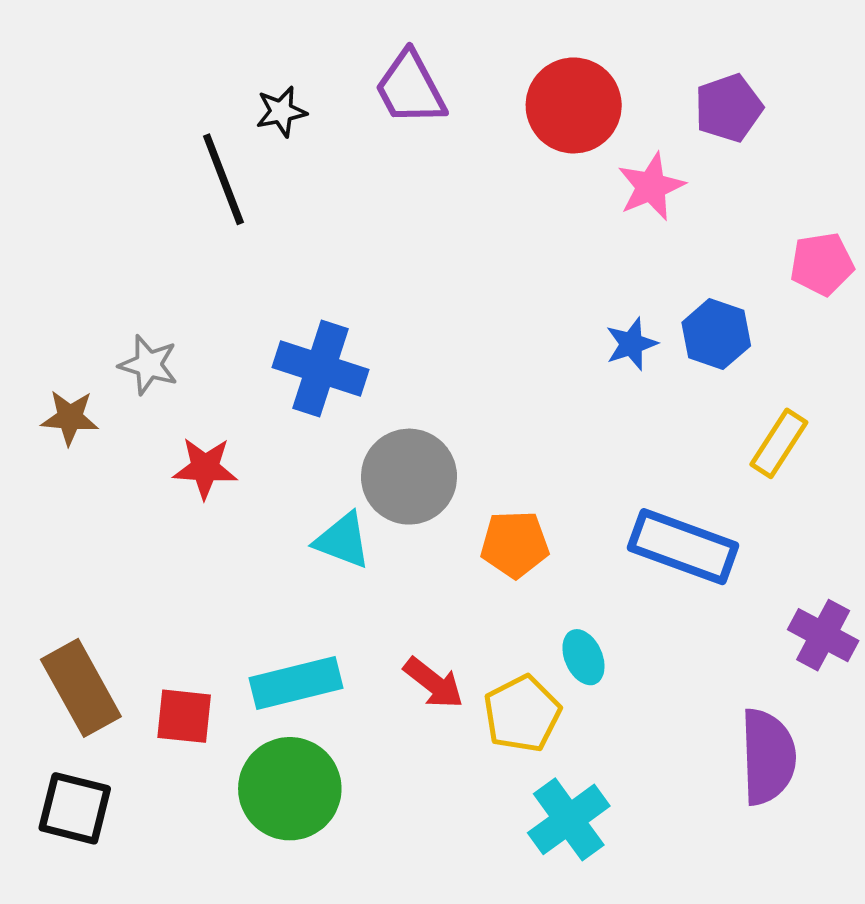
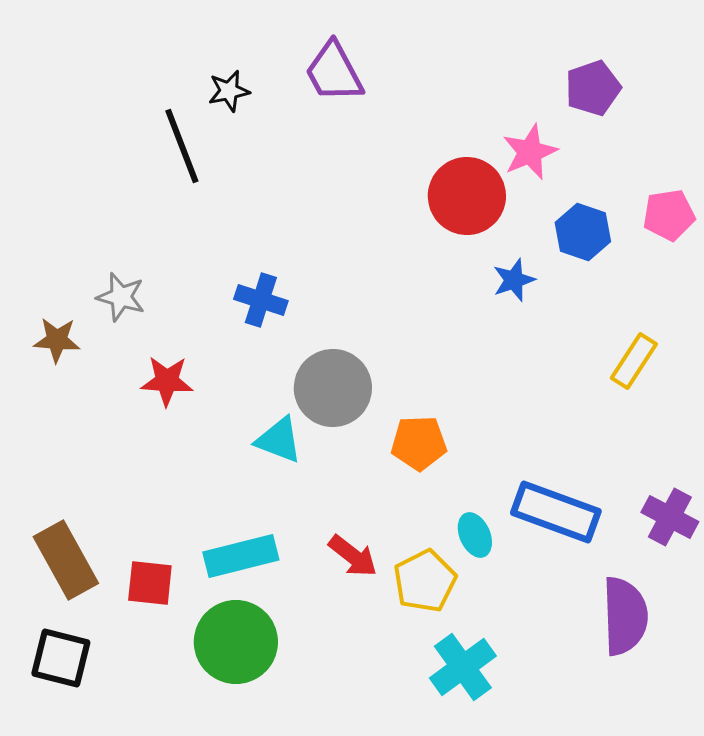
red circle: (574, 105) -> (467, 196), moved
blue hexagon: (716, 334) -> (583, 232), moved
blue cross: (321, 368) -> (261, 300), size x0.7
blue rectangle: (683, 547) -> (556, 512), moved

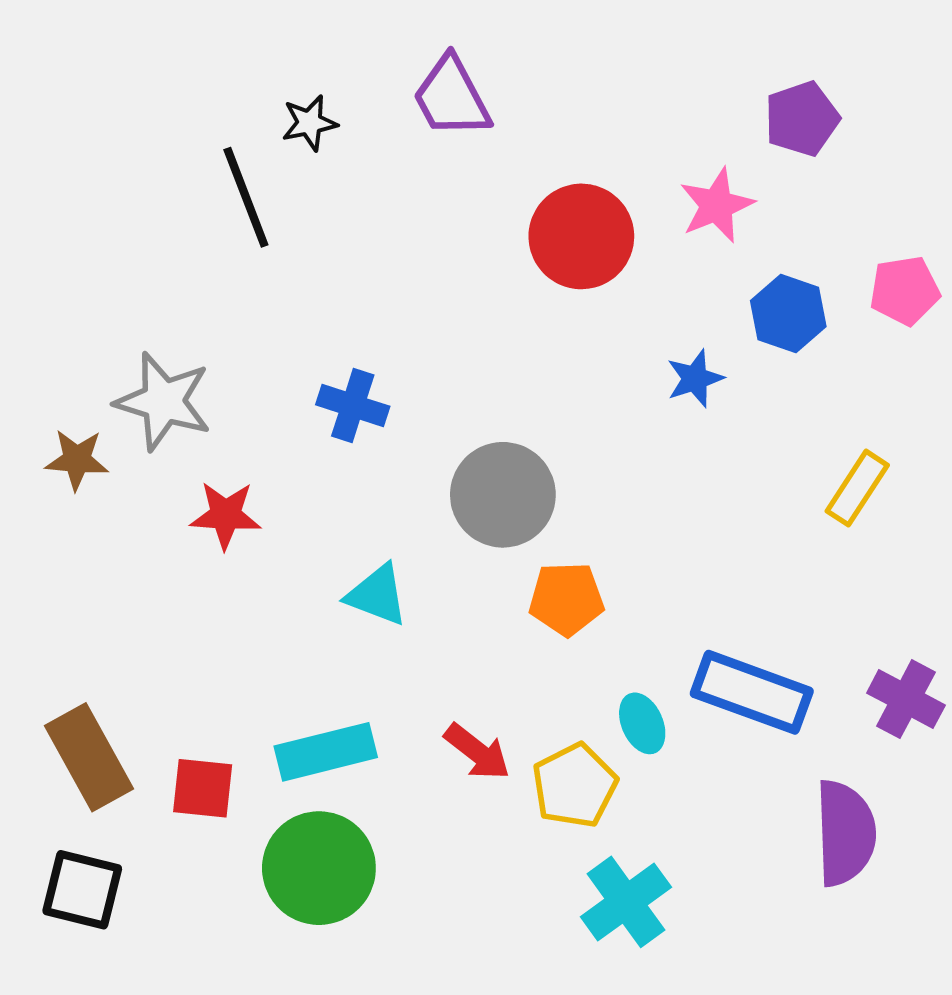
red circle: (467, 196) -> (581, 236), moved
gray star: (121, 297) -> (163, 401), size x1.5
gray circle: (333, 388) -> (503, 495), moved

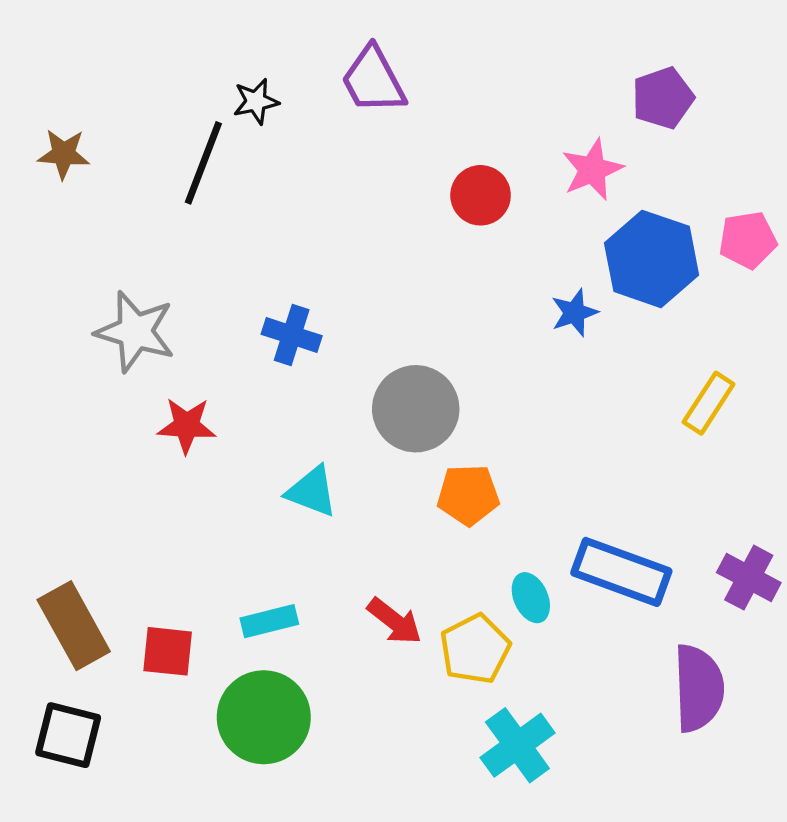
black line: (246, 197) -> (203, 163), turned 42
red circle: (581, 236) -> (481, 195), size x0.7
blue hexagon: (788, 314) -> (652, 259), size x1.5
brown star: (77, 460) -> (64, 154), moved
cyan rectangle: (326, 752) -> (269, 621), size x0.7

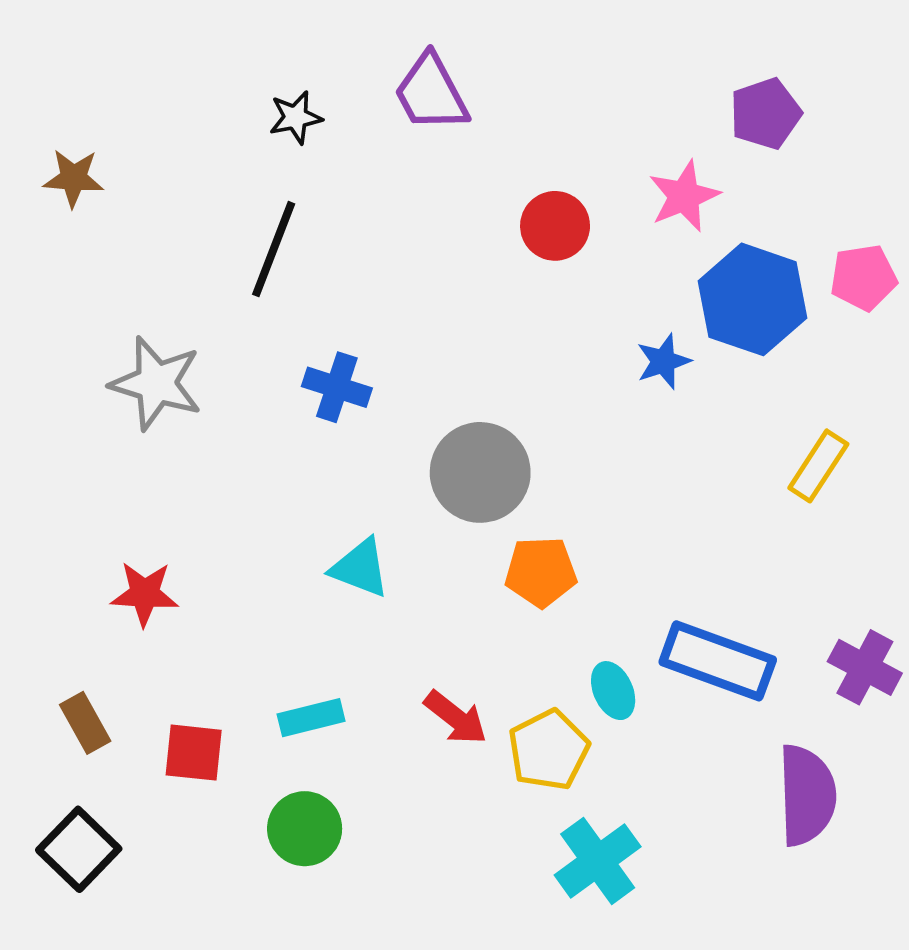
black line: (203, 163) -> (274, 249), moved
red star: (187, 426) -> (145, 594), moved
brown rectangle: (74, 626) -> (85, 723), size x0.6
green circle: (264, 717) -> (305, 829), size x0.7
black square: (68, 735) -> (79, 849), turned 30

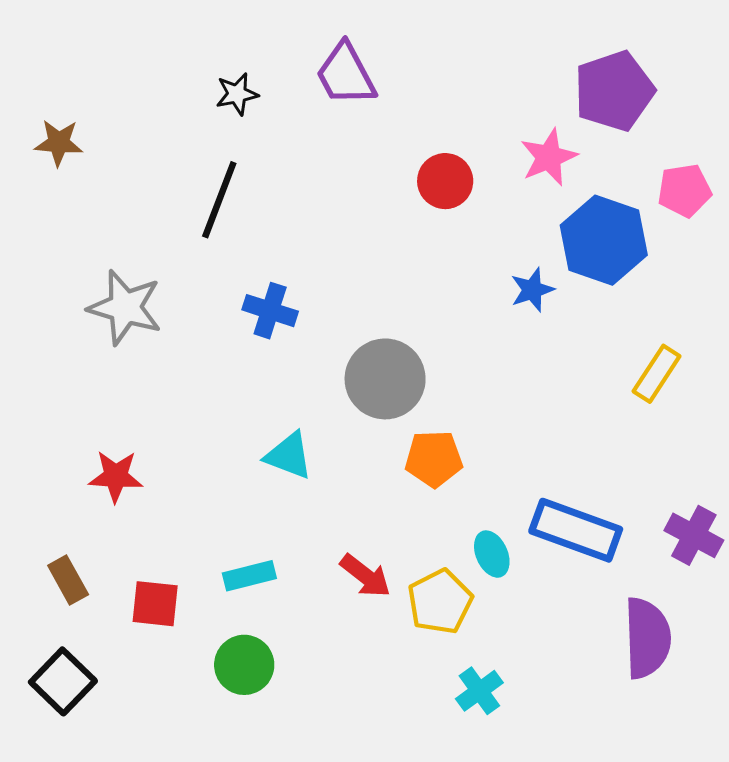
purple pentagon: (765, 114) -> (614, 91), size x1.4
pink pentagon: (864, 278) -> (684, 190), moved
cyan cross: (598, 861) -> (479, 691), size x0.7

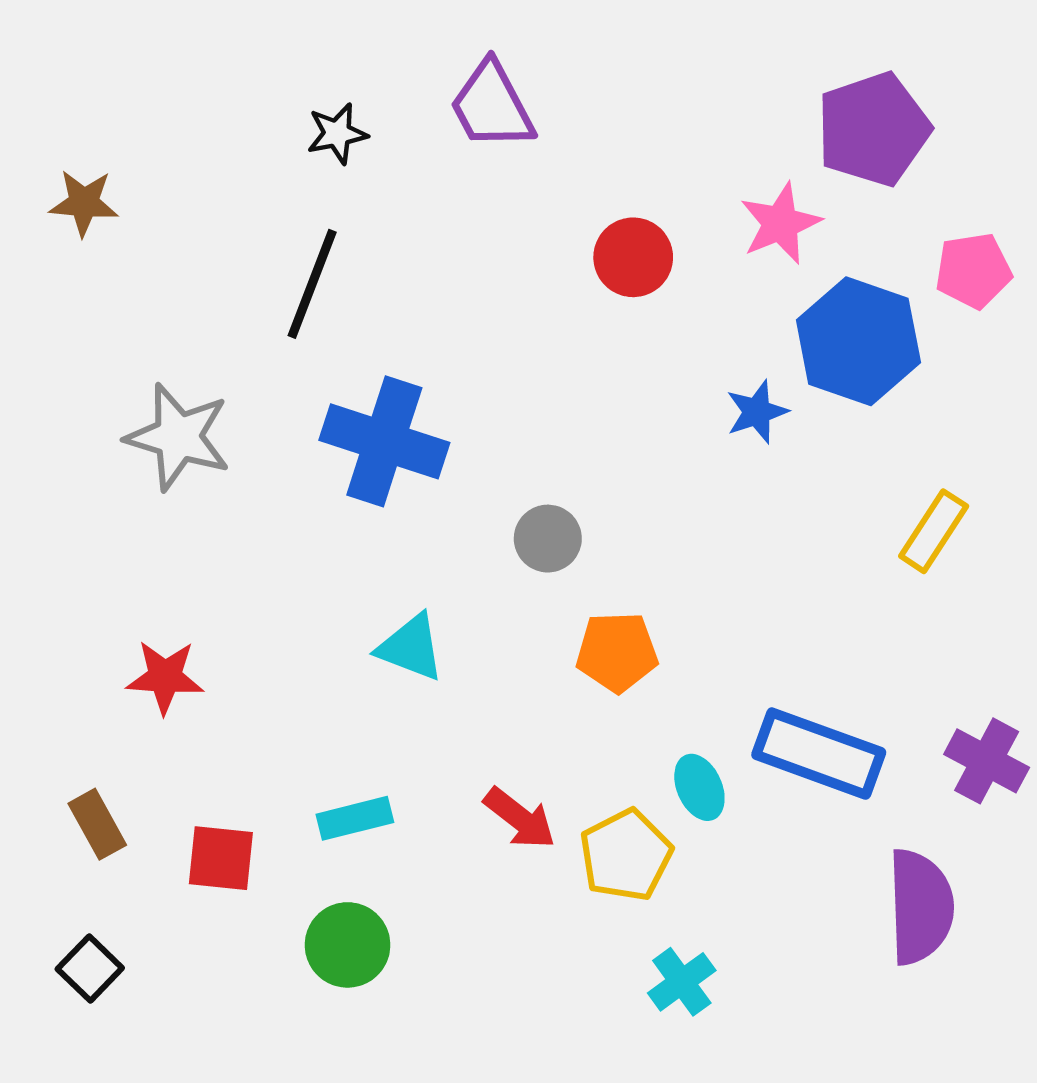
blue cross: (270, 311) -> (384, 441), size x1.6
gray circle: (385, 379) -> (548, 539), size x0.6
black square: (63, 681) -> (90, 969), size x0.7

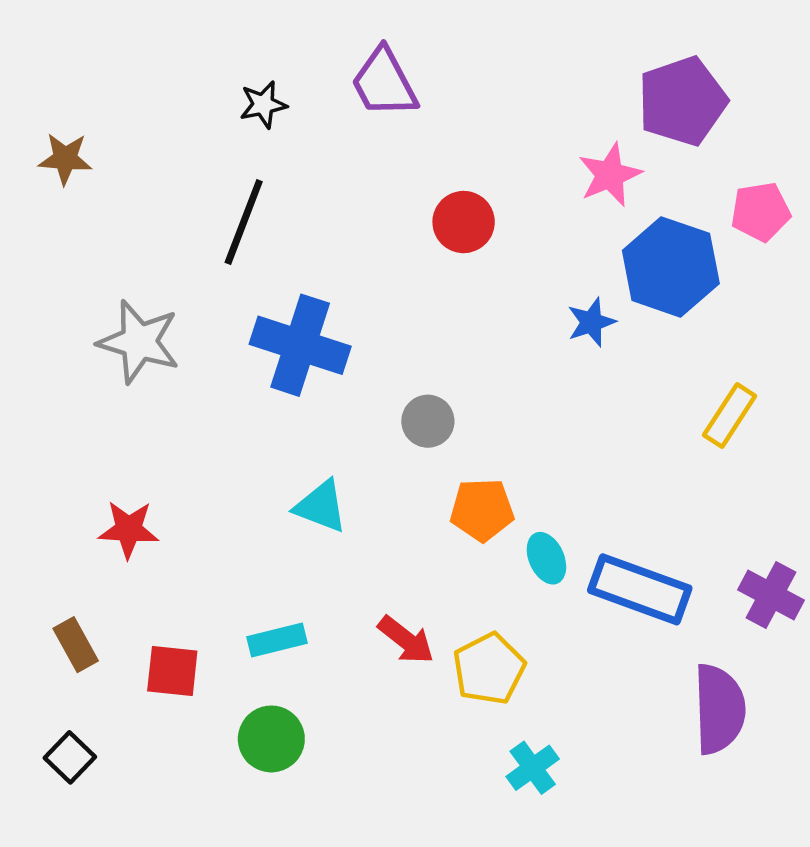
red circle: (633, 257) -> (464, 222), moved
cyan ellipse: (699, 787) -> (546, 558), moved

